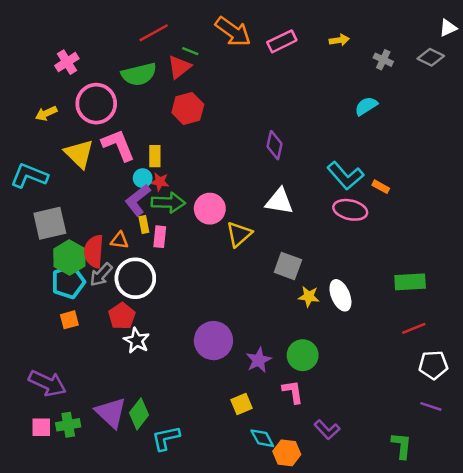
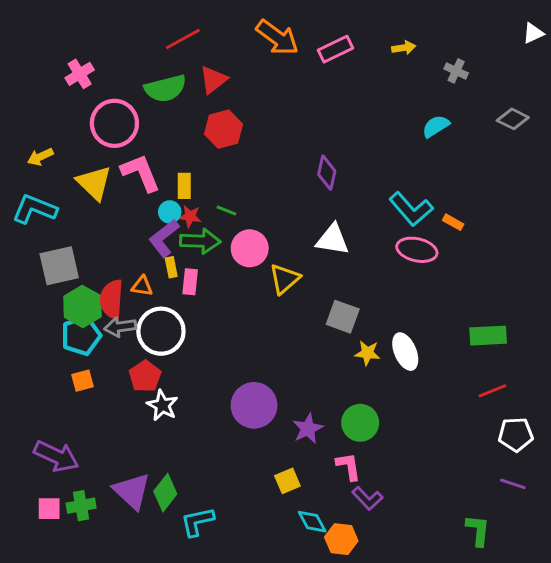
green line: (190, 51) -> (226, 211), moved
gray diamond: (431, 57) -> (513, 119), moved
yellow arrow: (46, 113) -> (40, 157), moved
gray arrow: (101, 275) -> (120, 327), turned 40
purple L-shape: (327, 430) -> (367, 498), moved

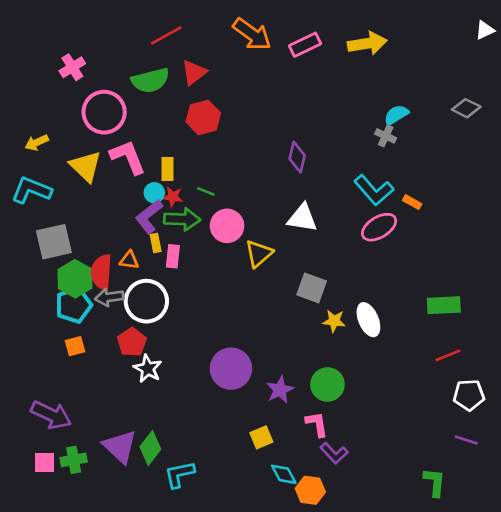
yellow arrow: (404, 48) -> (367, 43), size x1.8
gray cross: (456, 71) -> (386, 136), moved
pink ellipse: (417, 250) -> (379, 227), turned -44

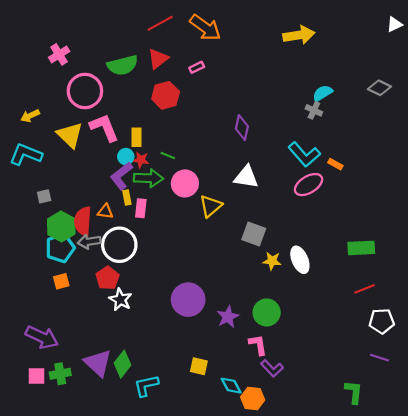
red line: (166, 35) -> (160, 23), moved
pink rectangle: (305, 45) -> (197, 67), moved, size x0.6
gray square: (54, 242) -> (44, 196), size x0.5
yellow square: (261, 437) -> (199, 366), moved, turned 36

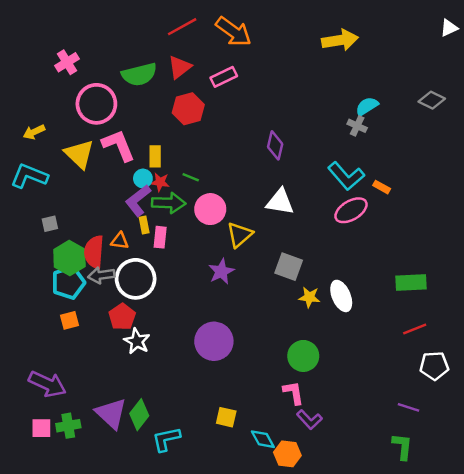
pink rectangle: (197, 67) -> (224, 77), size x1.5
purple star: (228, 317) -> (221, 271), moved
purple line: (379, 358) -> (409, 407), moved

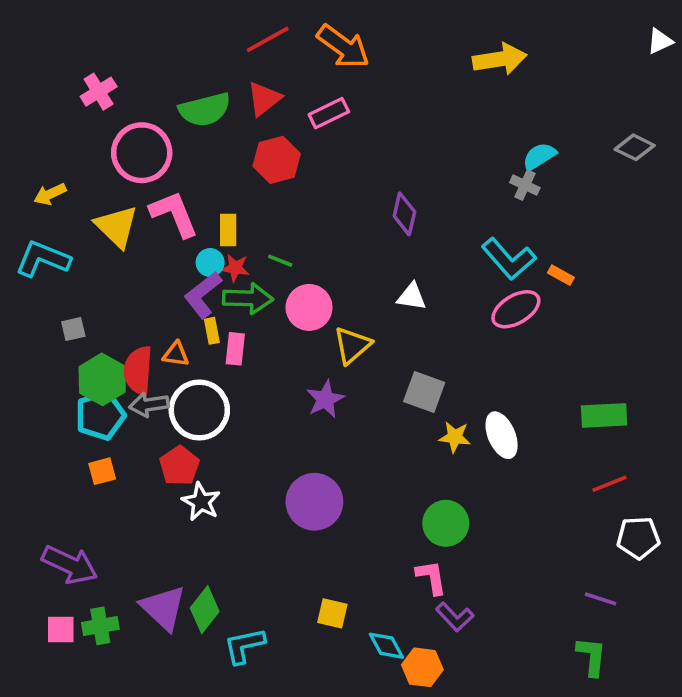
white triangle: (280, 202) -> (412, 297), size x0.7

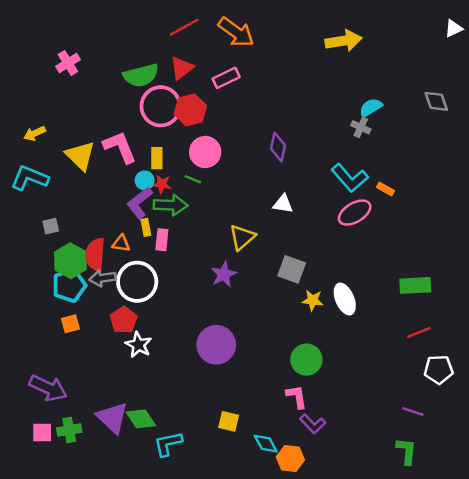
gray diamond: (635, 147) -> (436, 101), turned 45
pink circle: (142, 153) -> (161, 106), moved
pink circle: (309, 307) -> (205, 152), moved
green diamond: (205, 610) -> (141, 419), turned -72

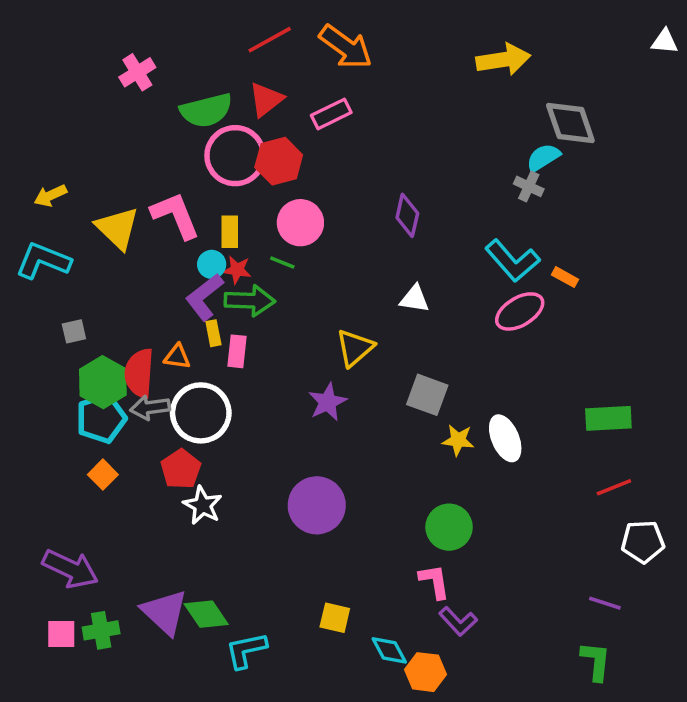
white triangle: (454, 28) -> (665, 41), turned 30
pink cross: (68, 63) -> (137, 72), moved
gray diamond: (436, 101) -> (570, 123), moved, size x1.4
orange square: (70, 324) -> (103, 475), turned -30

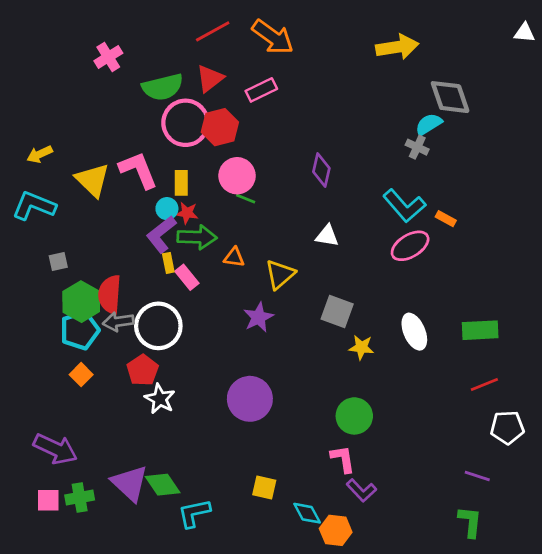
green line: (282, 263) -> (246, 199), moved
pink rectangle: (237, 351) -> (187, 277), turned -45
orange triangle: (177, 357) -> (234, 257), moved
white ellipse: (505, 438) -> (414, 332), moved

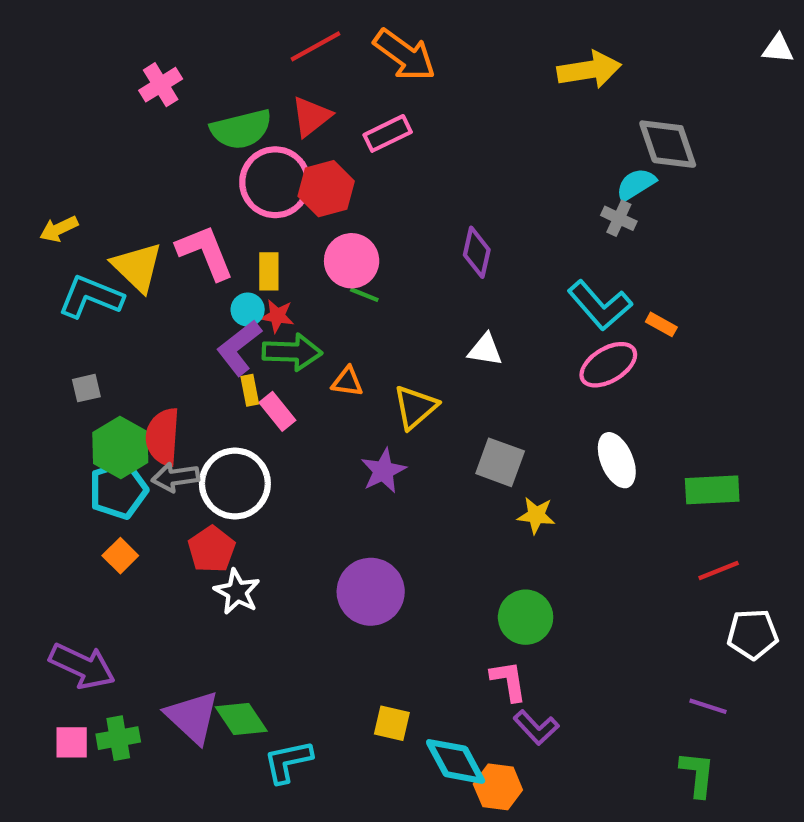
cyan L-shape: (34, 206) -> (91, 297), moved
white ellipse: (414, 332) -> (617, 460), moved
cyan diamond: (307, 513) -> (456, 761), size x1.4

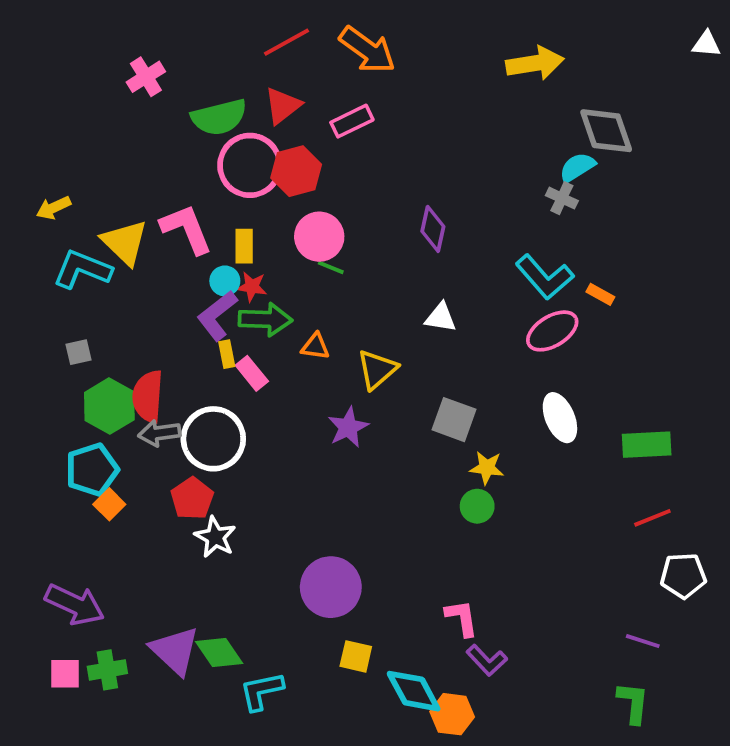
cyan pentagon: (118, 490) -> (92, 470), moved
purple circle: (371, 592) -> (331, 587), moved
green circle: (526, 617) -> (477, 506), moved, size x0.7

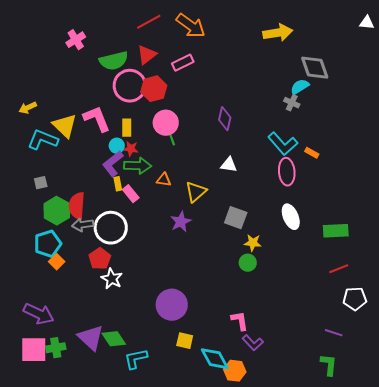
green line: (331, 267) -> (172, 139), turned 48
pink ellipse: (552, 331) -> (287, 172), turned -64
pink square: (65, 674) -> (34, 350), size x1.6

